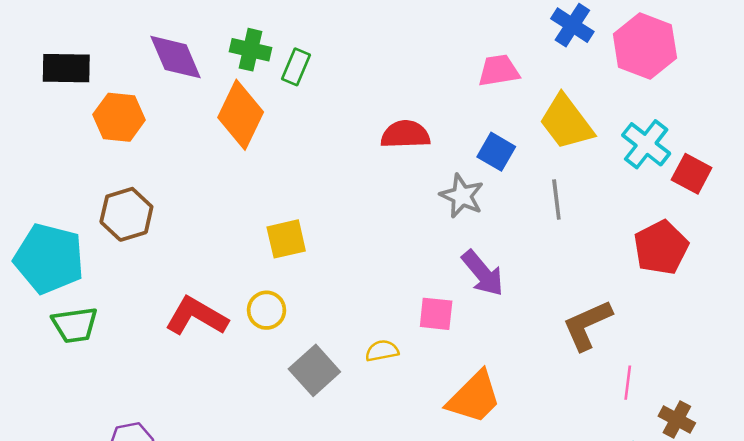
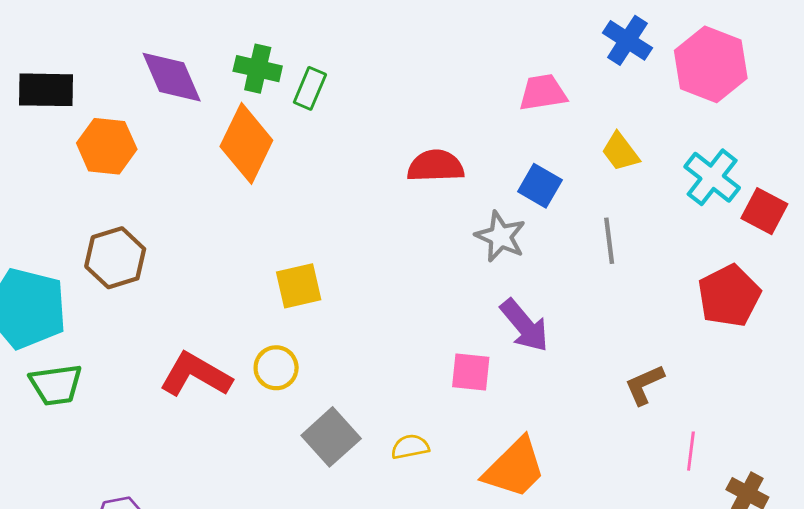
yellow trapezoid: (566, 122) -> (620, 152), size x0.6
brown L-shape: (587, 325) -> (644, 385), size x0.7
yellow semicircle: (382, 351) -> (410, 447), moved

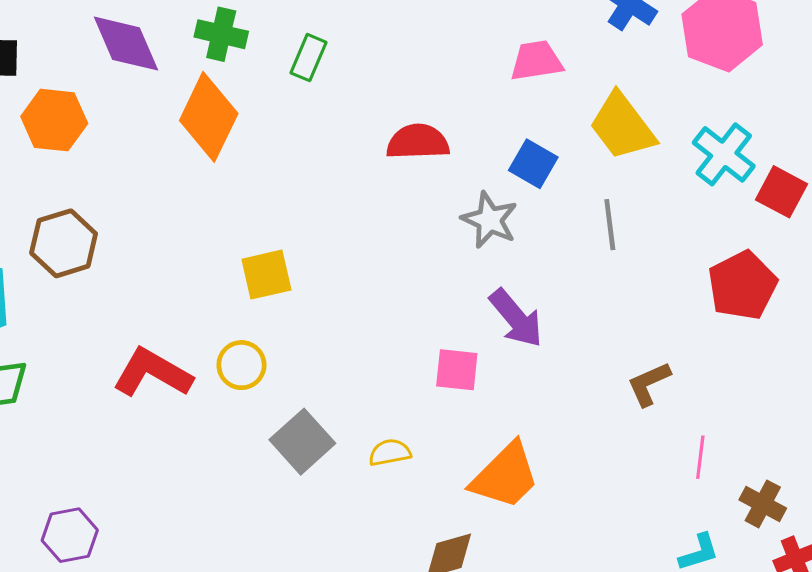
green rectangle: (310, 88) -> (309, 58), moved
yellow trapezoid: (620, 152) -> (622, 126), size x1.6

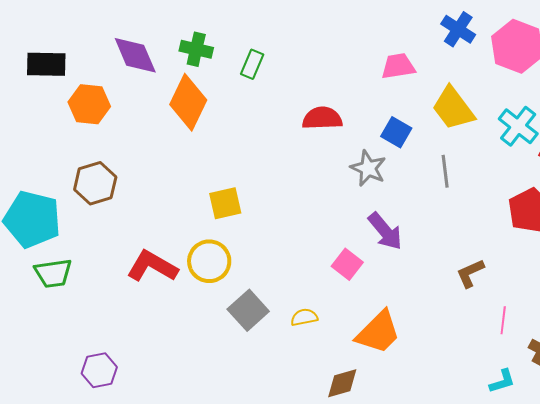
yellow circle: (241, 365) -> (209, 261), size x1.4
pink square: (457, 370) -> (347, 264), turned 32

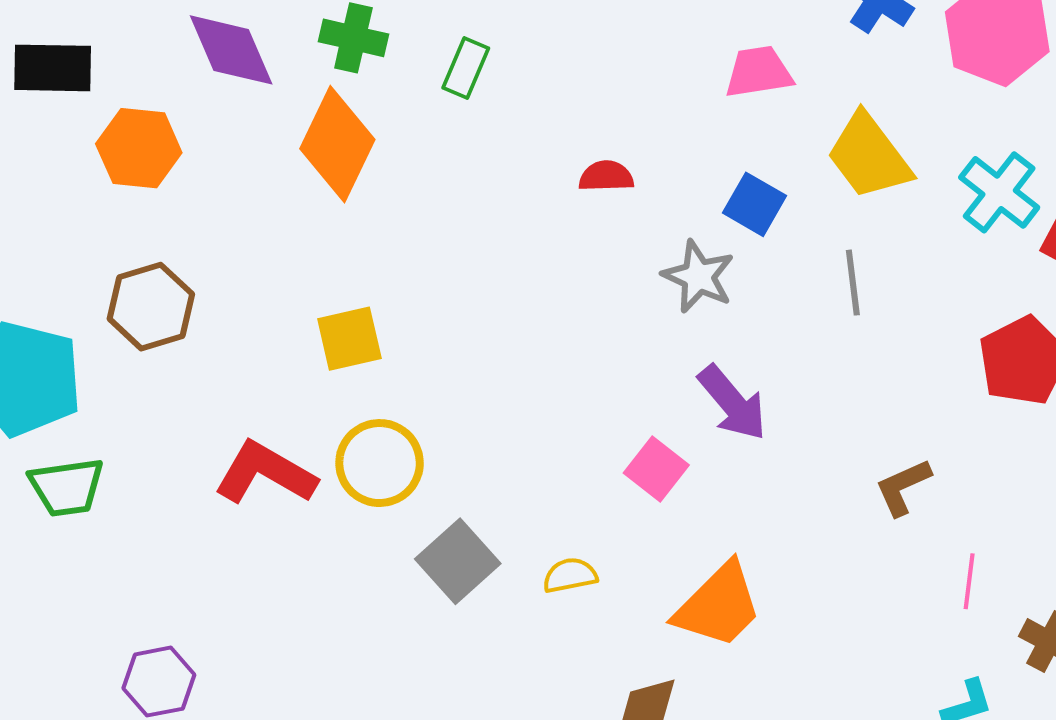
red semicircle: (322, 118) -> (606, 176), size x0.7
yellow square: (225, 203) -> (349, 339), moved

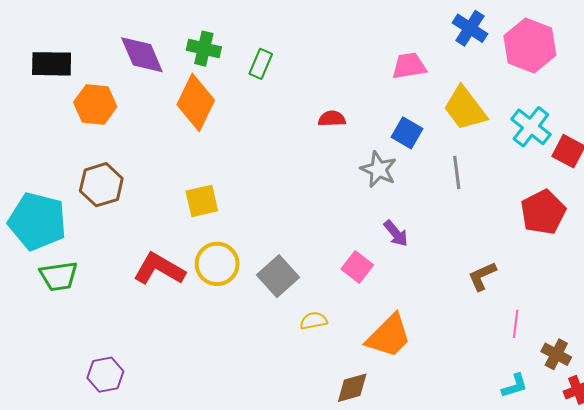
purple arrow: (732, 403) -> (396, 233), size x0.7
gray square: (458, 561) -> (278, 276), moved

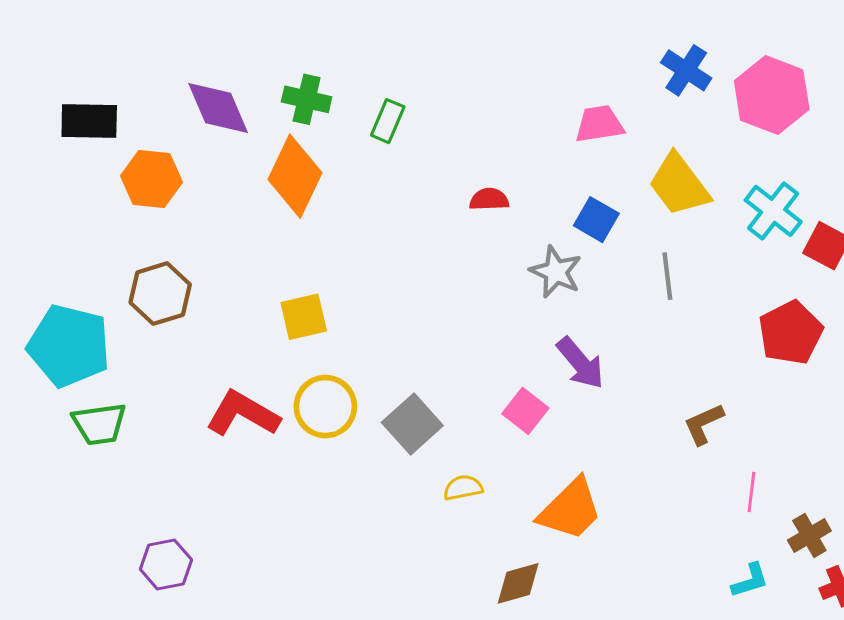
purple arrow: (396, 233) -> (580, 363), size x1.4
brown cross: (556, 354) -> (809, 536), turned 32

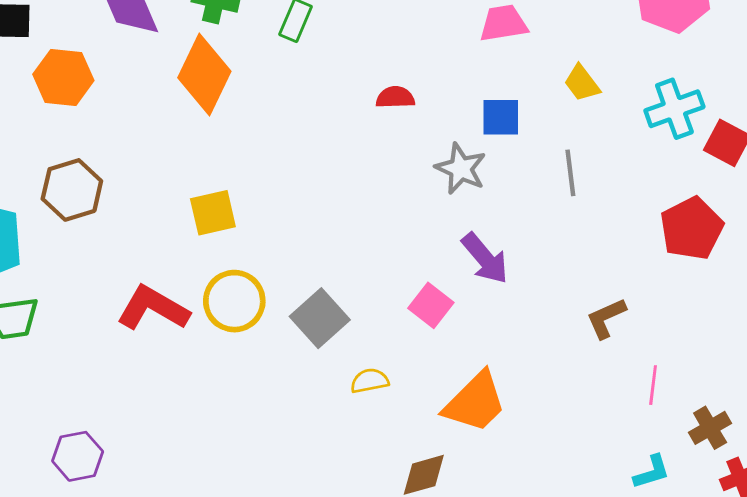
yellow trapezoid: (679, 185) -> (582, 83), size x0.6
cyan cross: (773, 211) -> (674, 109), turned 32
blue square: (596, 220) -> (501, 117), turned -30

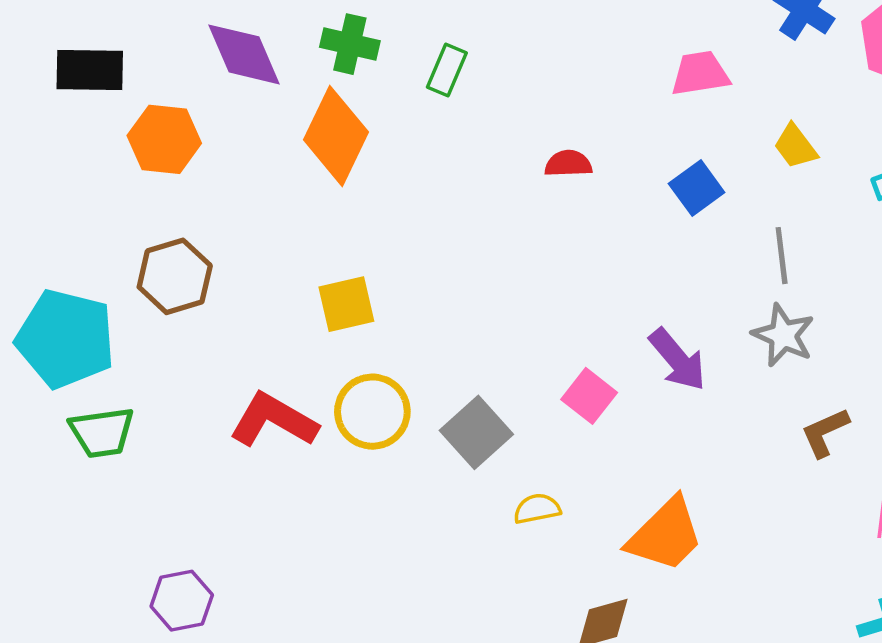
blue square: (501, 117) -> (697, 188), turned -36
gray star: (461, 169) -> (783, 335), moved
pink square: (431, 305) -> (589, 396), moved

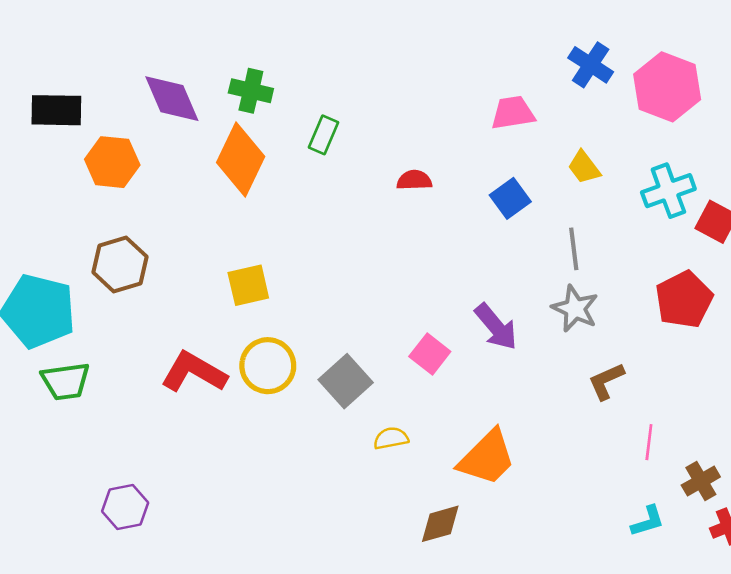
green rectangle: (447, 70) -> (324, 135), moved

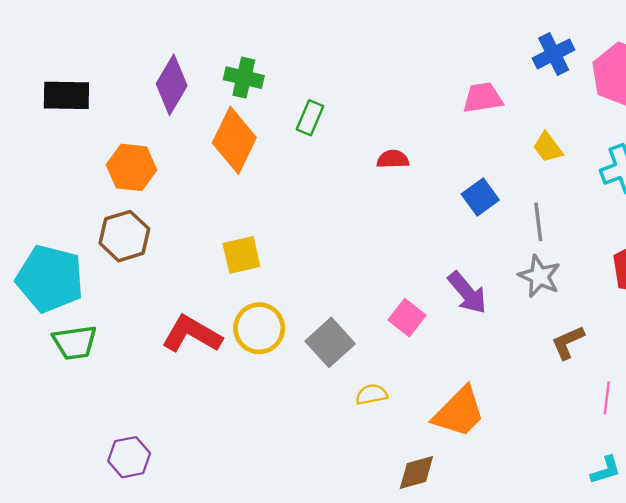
blue cross: (591, 65) -> (554, 54), turned 30
purple diamond: (172, 99) -> (172, 85), turned 54
orange hexagon: (112, 162) -> (131, 167), moved
blue square: (510, 198) -> (480, 197), moved

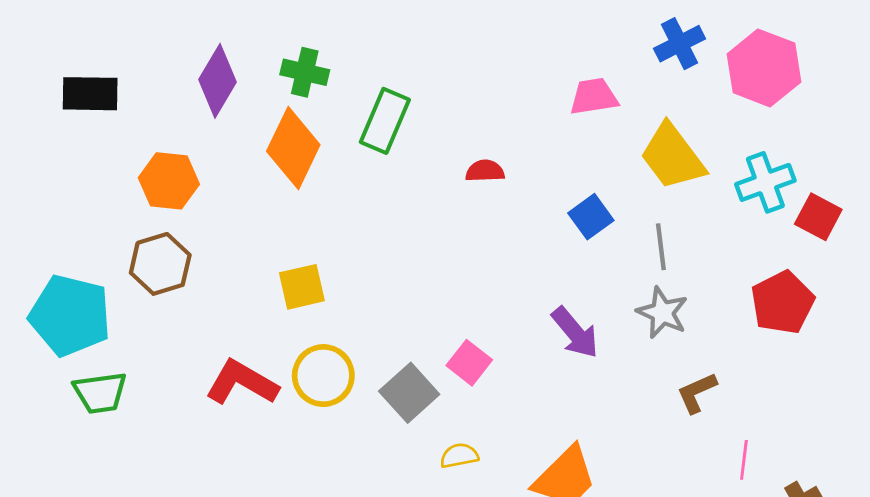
green rectangle: (310, 118) -> (385, 121), size x1.5
yellow trapezoid: (548, 147) -> (672, 157), size x1.8
pink square: (407, 318) -> (469, 363), moved

